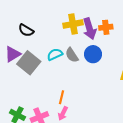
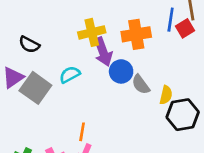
orange cross: (106, 27) -> (136, 34), size x1.5
purple arrow: (90, 29) -> (103, 52), moved
gray semicircle: (72, 55) -> (141, 84), moved

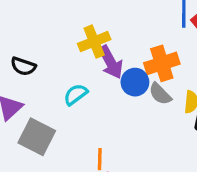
orange cross: (136, 34) -> (162, 63), moved
gray square: (35, 88) -> (37, 137), moved

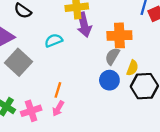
blue circle: (135, 82) -> (109, 80), moved
gray semicircle: (160, 94) -> (112, 56), turned 60

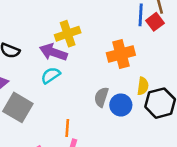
purple arrow: (84, 25) -> (53, 52), moved, turned 135
gray semicircle: (112, 56) -> (101, 97), moved

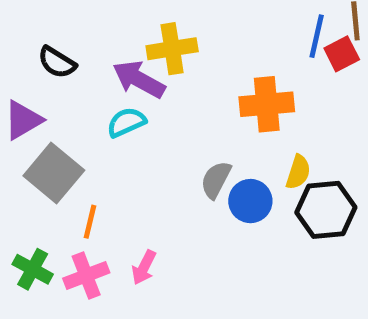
orange line: (67, 128) -> (90, 222), moved

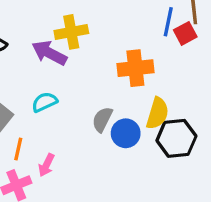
cyan semicircle: (126, 122) -> (44, 102), moved
yellow semicircle: (298, 172) -> (157, 113), size x1.4
pink arrow: (144, 267) -> (46, 165), moved

